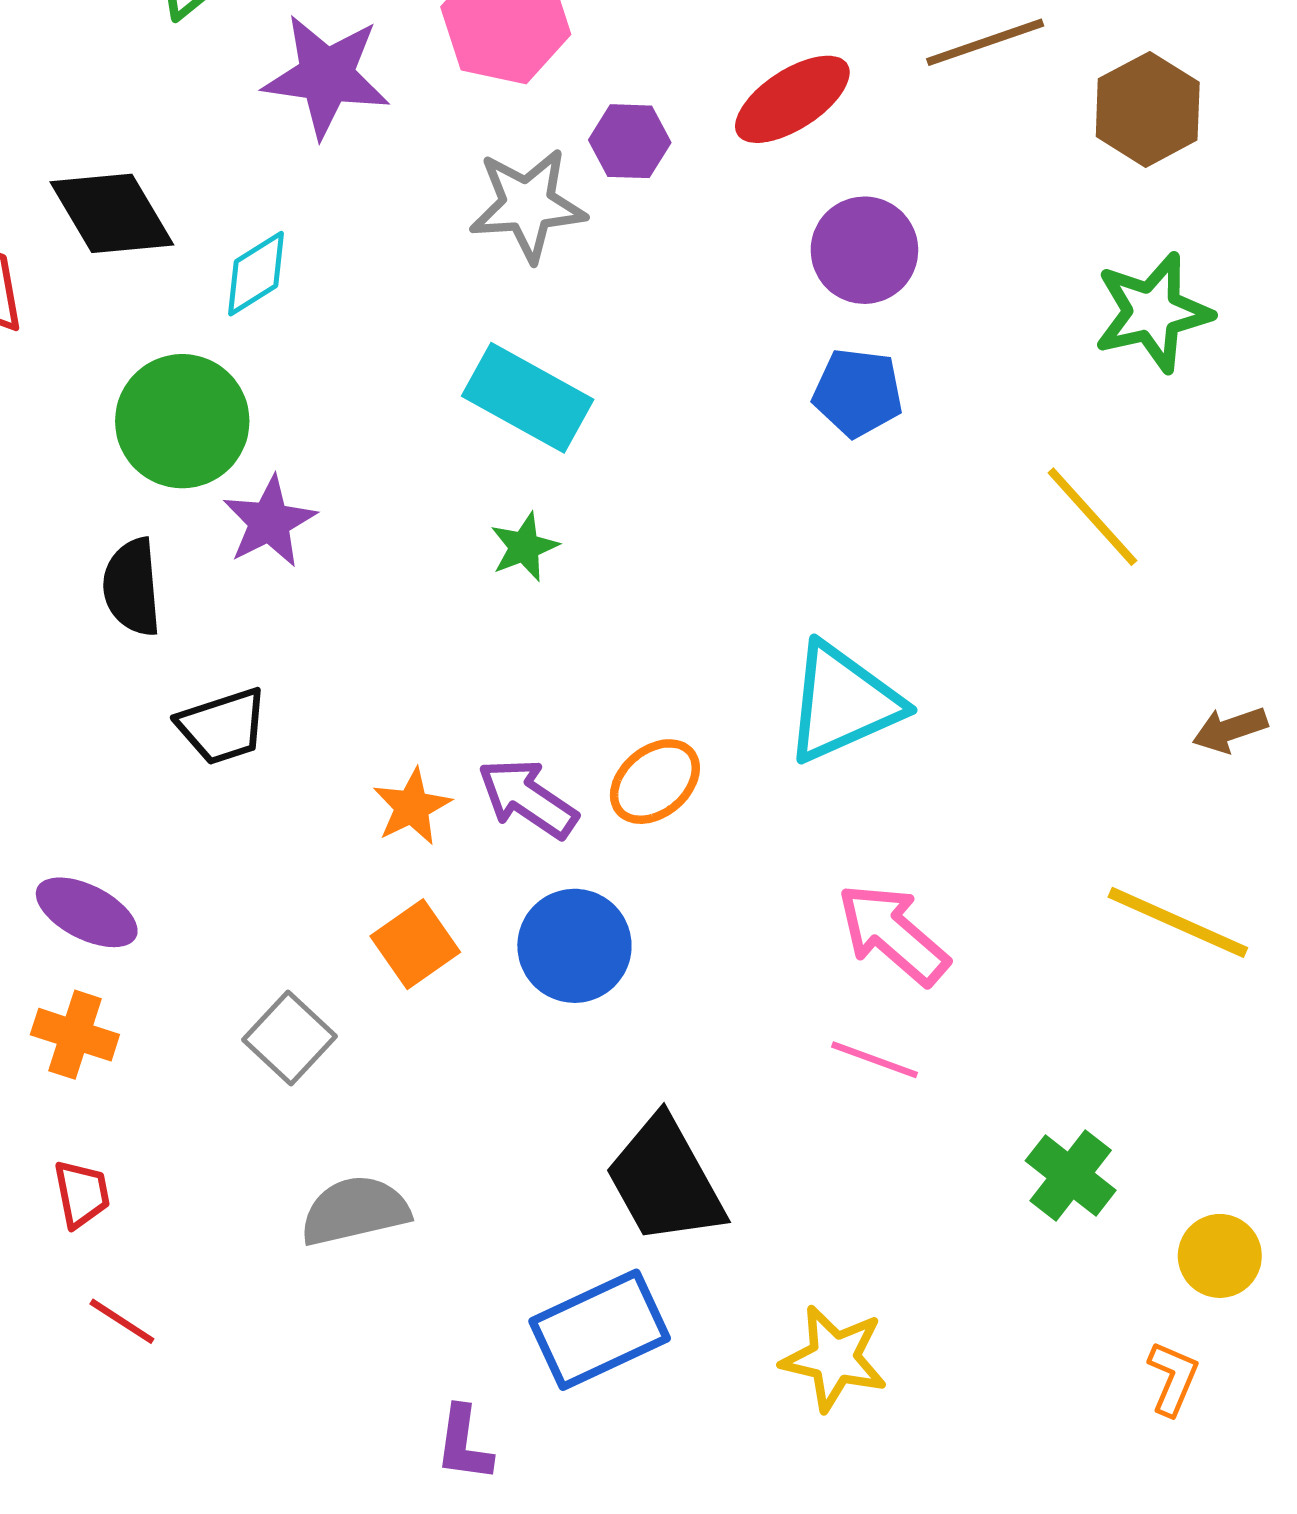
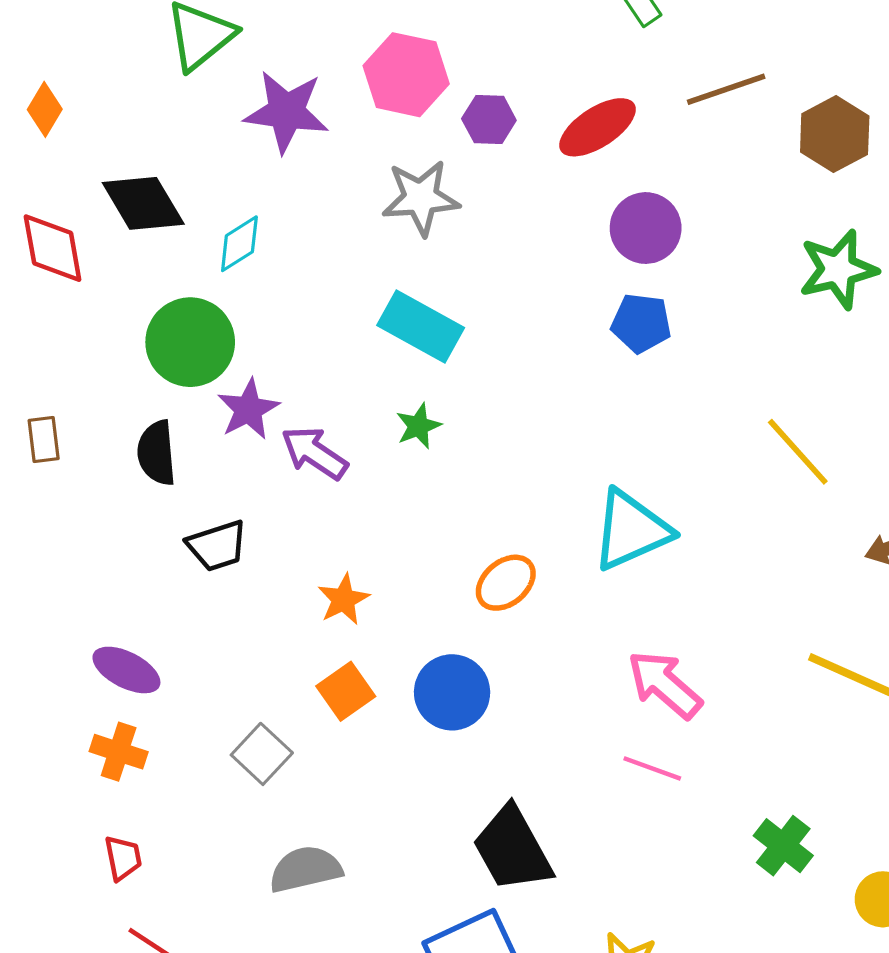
purple hexagon: (630, 141) -> (489, 119), moved
yellow line: (1092, 517) -> (798, 452), moved
purple arrow: (528, 798) -> (314, 453), moved

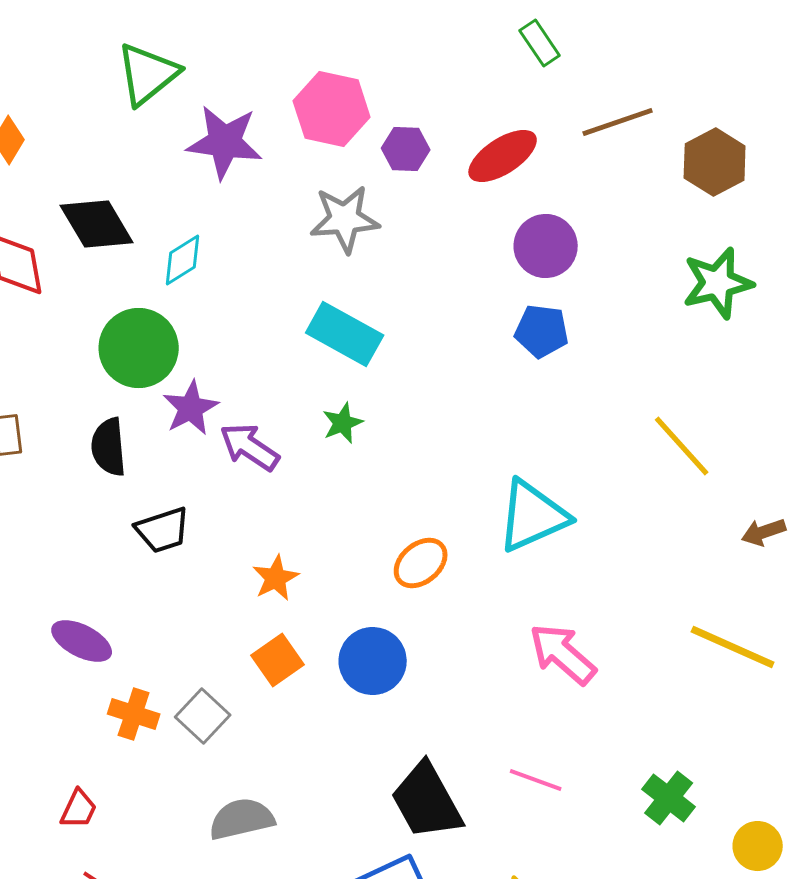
orange cross: (119, 752) -> (134, 714), moved
pink line: (652, 768) -> (536, 780), moved
red trapezoid: (123, 858) -> (79, 809), turned 36

